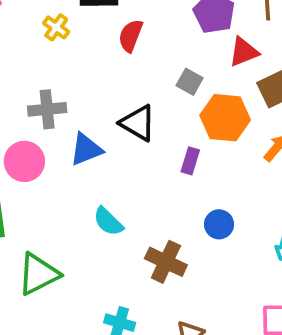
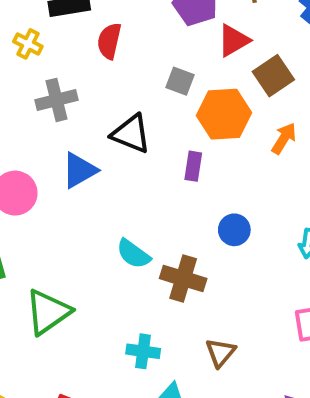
gray cross: (47, 109) -> (56, 100), moved
cyan semicircle: (108, 222) -> (133, 254), moved

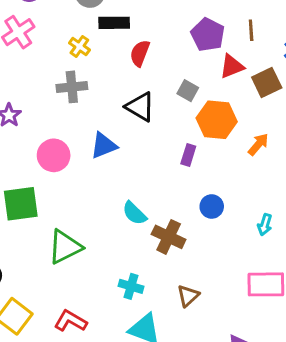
brown square: (273, 76) -> (267, 82), moved
gray cross: (56, 100) -> (72, 87), moved
black triangle: (131, 134) -> (140, 107), moved

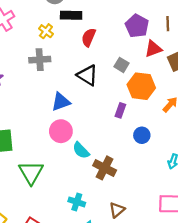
pink circle: (54, 155) -> (61, 131), moved
blue circle: (212, 206) -> (142, 135), moved
green triangle: (65, 247) -> (31, 173), turned -36

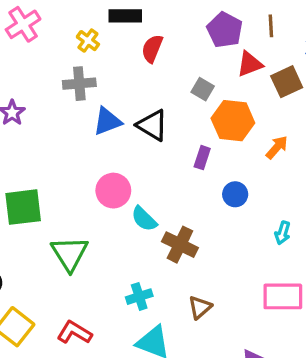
black triangle: (87, 75) -> (152, 125), moved
blue triangle: (61, 102) -> (107, 121), moved
cyan cross: (77, 202) -> (139, 297), turned -35

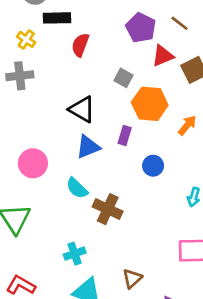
brown line: (271, 26) -> (180, 23), turned -48
blue triangle: (107, 121) -> (88, 147), moved
pink circle: (113, 191) -> (33, 163), moved
brown triangle: (200, 307) -> (132, 279), moved

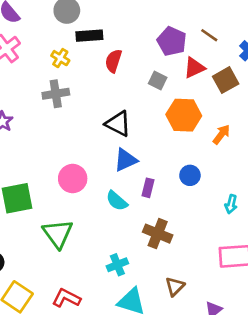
gray square: (124, 78) -> (158, 80), moved
purple rectangle: (125, 135) -> (148, 188), moved
brown cross: (108, 209) -> (158, 234), moved

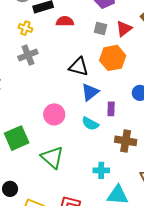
red semicircle: (113, 61) -> (65, 21), turned 84
red triangle: (194, 68) -> (124, 29), moved
orange hexagon: (184, 115) -> (113, 58), moved
cyan cross: (117, 265) -> (101, 170), turned 35

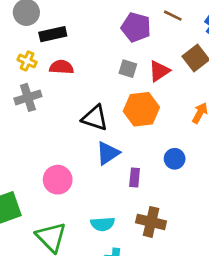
red semicircle: (65, 21) -> (61, 67), moved
cyan semicircle: (90, 124) -> (103, 224), moved, turned -36

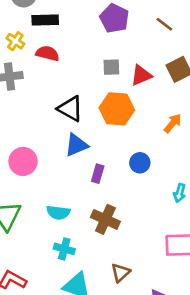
purple pentagon: (136, 27) -> (114, 18), moved
gray square: (128, 69) -> (111, 67), turned -30

